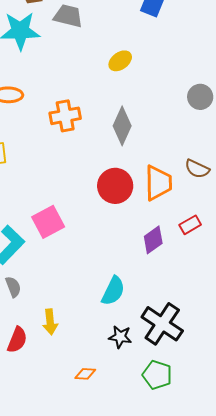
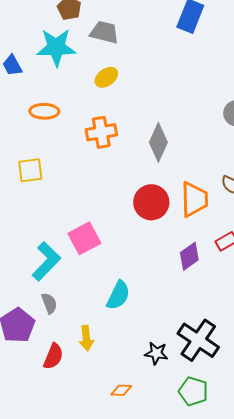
yellow ellipse: (120, 61) -> (106, 77), moved
cyan semicircle: (113, 291) -> (118, 295), moved

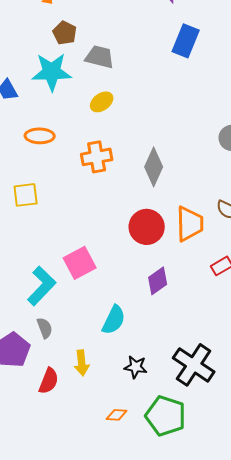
purple diamond: (189, 256) -> (158, 281), moved
black star: (156, 353) -> (136, 367), moved
green pentagon: (193, 391) -> (166, 416), moved, size x1.4

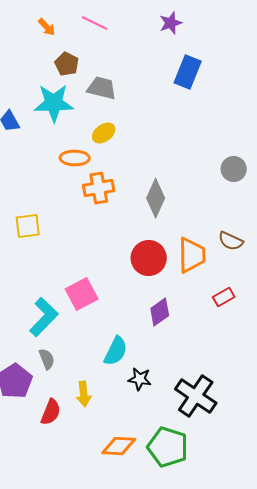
orange ellipse: (40, 136) -> (75, 158), moved
black star: (136, 367) -> (140, 379), moved
orange diamond: (117, 415) -> (119, 446), size x1.6

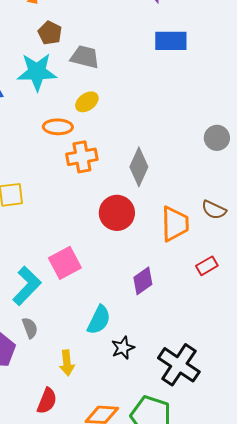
blue rectangle: (188, 72) -> (171, 41), turned 68
red circle: (149, 258) -> (117, 213), moved
black star: (140, 379) -> (123, 348), turned -30
red semicircle: (51, 412) -> (47, 401), moved

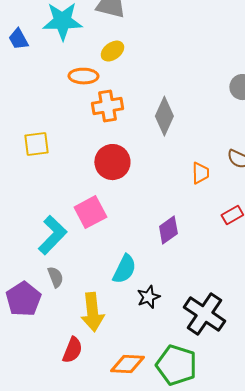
red circle: (117, 213) -> (112, 162), moved
orange trapezoid: (175, 224) -> (200, 173), size x0.6
yellow arrow: (67, 363) -> (92, 312), size x1.5

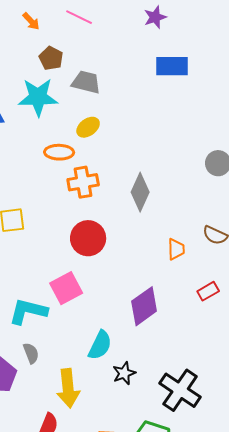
purple diamond: (168, 230) -> (144, 306), size x1.4
cyan L-shape: (52, 235) -> (28, 311), turned -120

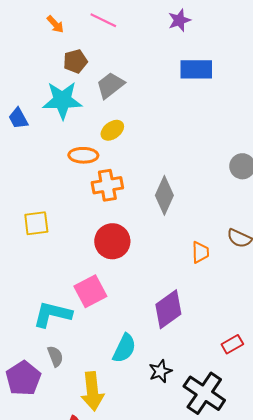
brown pentagon: (51, 58) -> (75, 61), turned 30
gray trapezoid: (86, 82) -> (110, 85), turned -52
red rectangle: (208, 291) -> (232, 344), moved
black star: (124, 373) -> (160, 371), moved

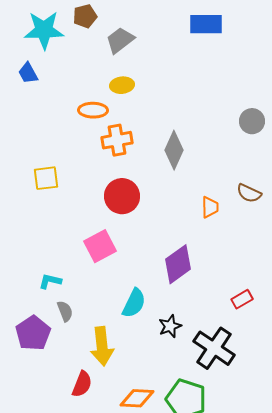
cyan star: (62, 100) -> (44, 30), moved
yellow ellipse: (112, 130) -> (122, 85), turned 30
cyan L-shape: (52, 314) -> (50, 281), moved, size x0.6

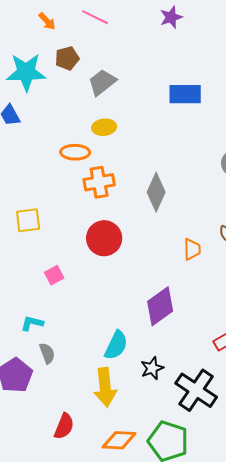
blue rectangle: (206, 24) -> (185, 94), moved
pink square: (100, 246) -> (54, 275), moved, size x0.6
yellow arrow: (102, 346) -> (105, 387), moved

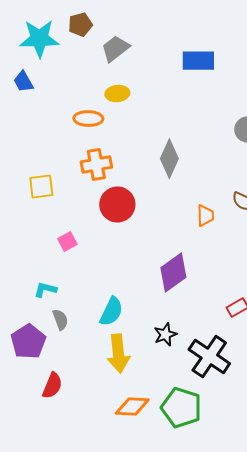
orange cross: (99, 182) -> (96, 165), moved
cyan semicircle: (116, 345) -> (111, 312), moved
red semicircle: (64, 426) -> (52, 386), moved

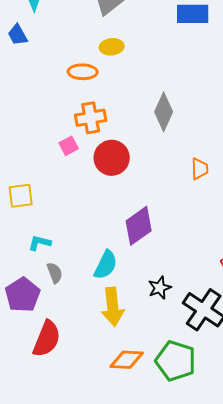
yellow square: (41, 187) -> (21, 196), moved
pink square: (67, 242) -> (69, 146), moved
purple diamond: (173, 273) -> (139, 226), moved
red semicircle: (52, 386) -> (47, 339), size x1.4

